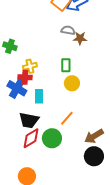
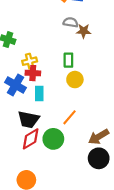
red cross: (25, 77) -> (33, 73), moved

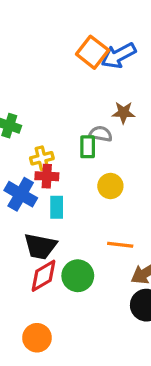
gray semicircle: (71, 22) -> (101, 134), moved
green rectangle: (68, 60) -> (88, 147), moved
orange line: (70, 117) -> (120, 245), moved, turned 56

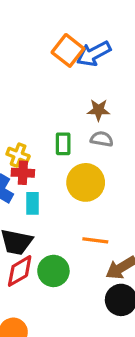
gray semicircle: (101, 134) -> (102, 139), moved
yellow cross: (42, 158) -> (18, 155), turned 35
yellow circle: (110, 186) -> (86, 182), size x1.5

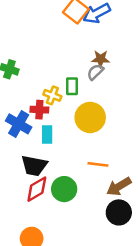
gray semicircle: (102, 139) -> (95, 72), moved, turned -54
yellow cross: (18, 155) -> (52, 95), moved

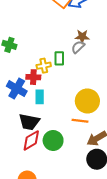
yellow cross: (52, 95) -> (44, 66), turned -32
yellow circle: (90, 117) -> (87, 101), moved

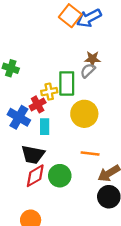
green rectangle: (59, 58) -> (67, 83), size x1.5
red cross: (33, 77) -> (38, 104), turned -32
yellow circle: (87, 101) -> (84, 114), moved

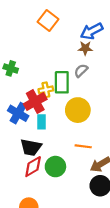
orange square: (70, 16) -> (48, 20), moved
blue arrow: (89, 18) -> (92, 31), moved
brown star: (92, 59) -> (85, 48), moved
red cross: (38, 104) -> (35, 102), size x1.5

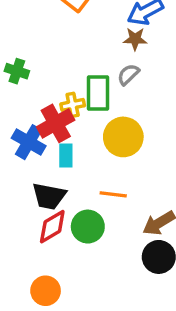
orange line: (83, 146) -> (113, 194), moved

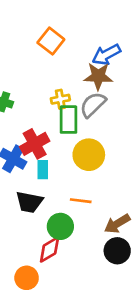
brown star: (135, 39) -> (98, 76), size x1.5
gray semicircle: (128, 74) -> (93, 105), size x1.5
yellow cross: (73, 105) -> (60, 99), moved
red diamond: (52, 227) -> (50, 249), moved

